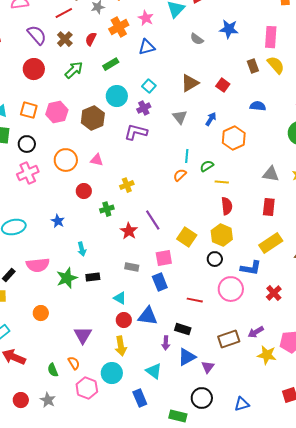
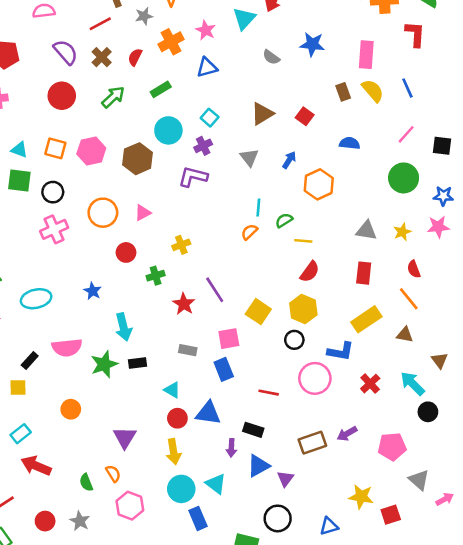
pink triangle: (97, 160) -> (143, 213), turned -40
red semicircle: (227, 206) -> (310, 272), turned 42
cyan arrow: (82, 249) -> (123, 327), size x1.5
yellow star: (267, 355) -> (361, 497), moved
cyan circle: (112, 373) -> (181, 489), moved

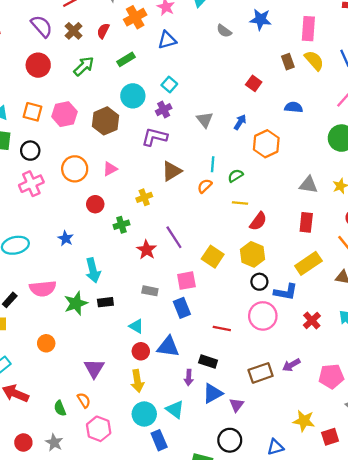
brown triangle: (262, 114) -> (172, 171), moved
yellow line: (303, 241) -> (240, 203), moved
black circle: (294, 340) -> (259, 282), moved

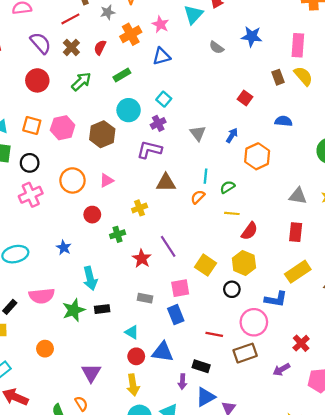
brown triangle: (172, 171) -> (166, 183), turned 30
black circle: (259, 282) -> (232, 289), moved
red cross: (312, 320) -> (301, 343), moved
brown rectangle: (261, 373) -> (245, 353), moved

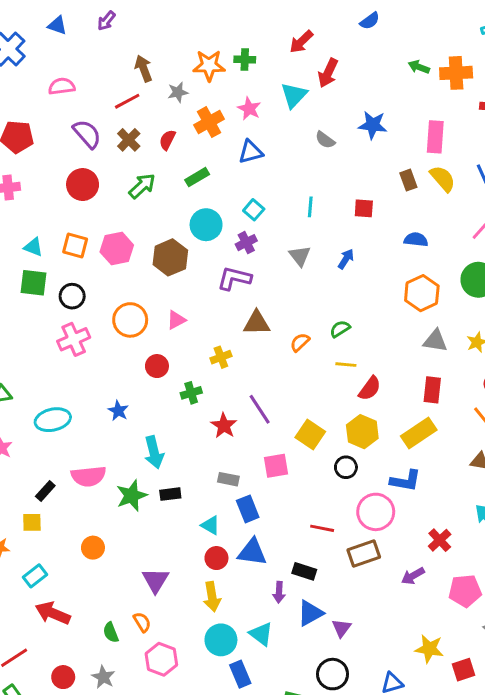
red square: (245, 98) -> (364, 208), turned -32
orange hexagon: (257, 156) -> (422, 293), moved
cyan line: (205, 176) -> (310, 207), moved
yellow rectangle: (298, 272) -> (419, 433), moved
blue rectangle: (176, 315) -> (248, 509), moved

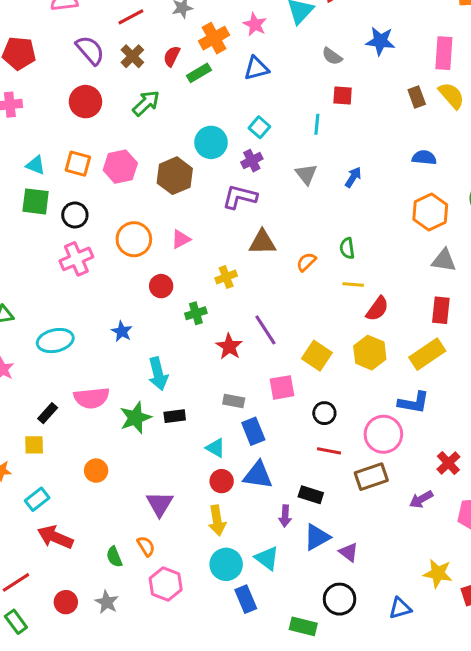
green rectangle: (197, 177) -> (199, 73), moved
red square: (364, 208) -> (343, 96), moved
green semicircle: (340, 329) -> (347, 248), turned -66
black circle: (346, 467) -> (324, 413), moved
purple triangle: (341, 628) -> (349, 552), turned -30

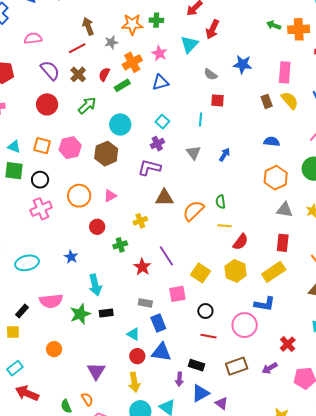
cyan circle: (211, 142) -> (120, 125), moved
orange semicircle: (306, 262) -> (193, 211), size x1.6
brown rectangle: (371, 477) -> (237, 366), moved

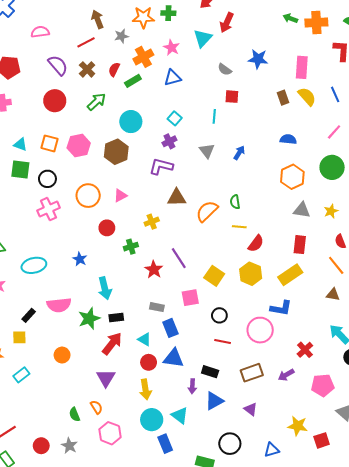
red arrow: (27, 393) -> (112, 344), moved, turned 105
purple triangle: (222, 403) -> (251, 409), moved

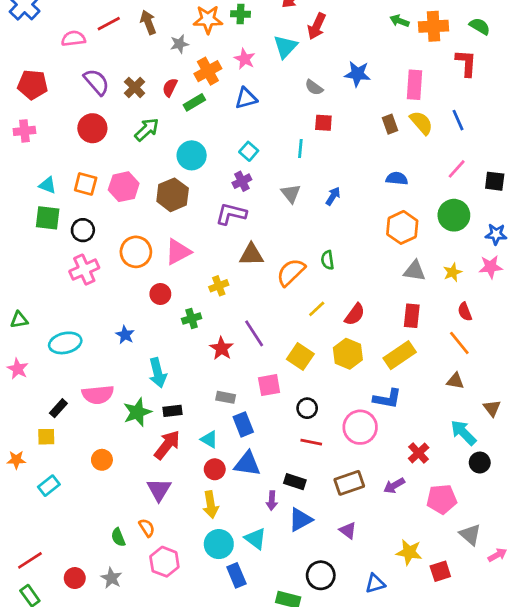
red line: (86, 42) -> (109, 24), moved
pink triangle: (120, 196) -> (178, 252), size x1.5
yellow line: (239, 227) -> (317, 309), moved, turned -48

